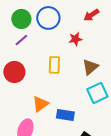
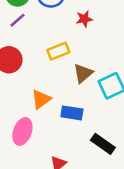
yellow rectangle: (54, 65) -> (58, 51), turned 66
brown triangle: (90, 67) -> (83, 73), moved

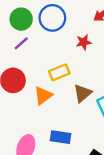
orange triangle: (41, 99) -> (43, 95), moved
blue rectangle: (72, 113) -> (60, 137), moved

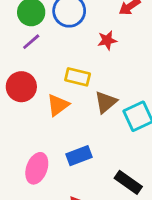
yellow rectangle: (59, 72) -> (78, 77), turned 36
blue rectangle: (60, 137) -> (79, 156), turned -30

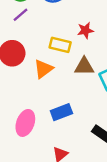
red star: (107, 40) -> (85, 30), moved
brown triangle: (106, 102) -> (84, 66), turned 40

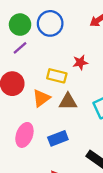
brown triangle: (84, 66) -> (68, 101), moved
pink ellipse: (25, 123) -> (24, 135), moved

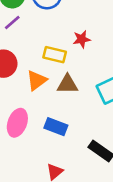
blue rectangle: (58, 138) -> (56, 127), turned 42

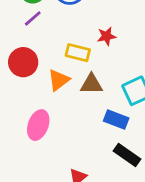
blue rectangle: (56, 127) -> (116, 120), moved

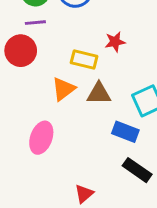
purple line: (33, 18) -> (35, 23), turned 36
red circle: (23, 62) -> (21, 51), moved

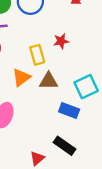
yellow rectangle: (84, 59) -> (37, 55), turned 60
black rectangle: (137, 170) -> (65, 146), moved

